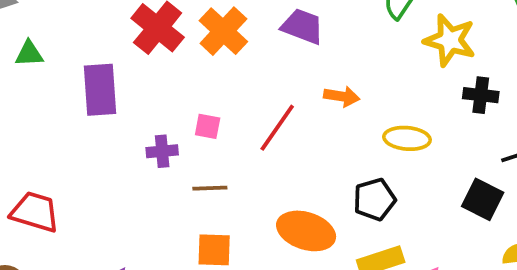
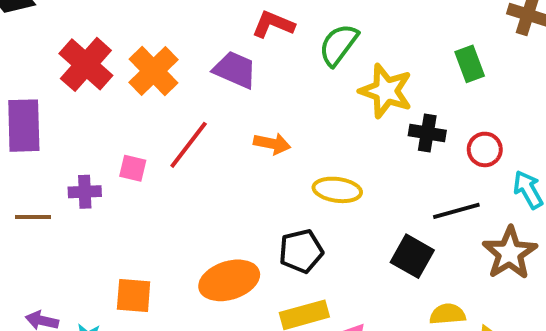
black cross: (481, 95) -> (427, 133), moved
red line: (277, 128) -> (189, 145), moved
brown line: (210, 188) -> (33, 217), moved
orange ellipse: (306, 231) -> (229, 280), turned -38

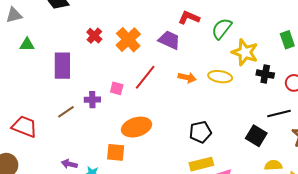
red cross: (86, 64) -> (94, 36), size x0.6
yellow ellipse: (337, 190) -> (220, 77), moved
brown line: (33, 217) -> (66, 112), turned -36
orange ellipse: (229, 280) -> (136, 127), moved

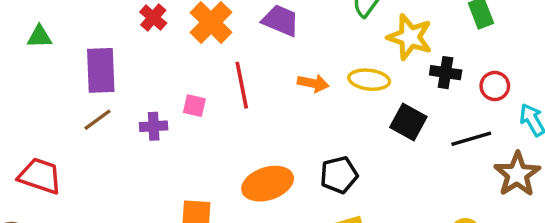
red line: (145, 77) -> (242, 85), turned -48
brown line: (66, 112) -> (98, 120), moved
orange ellipse: (136, 127) -> (268, 184), moved
black square: (256, 136) -> (408, 122), moved

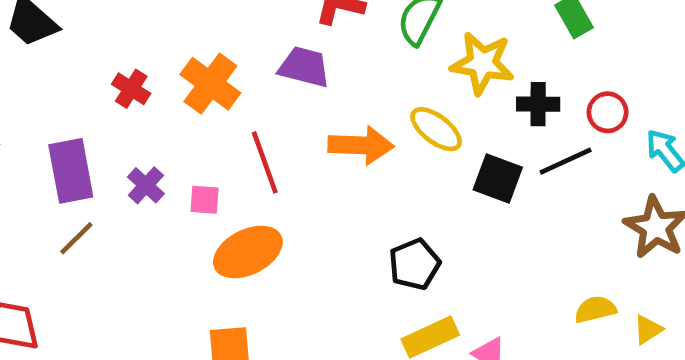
yellow ellipse: (369, 80) -> (436, 129), turned 39
orange arrow: (313, 83) -> (361, 145), size x1.5
purple cross: (154, 126) -> (146, 185), moved, turned -36
black line: (471, 139) -> (566, 161), moved
orange ellipse: (268, 184) -> (248, 252), moved

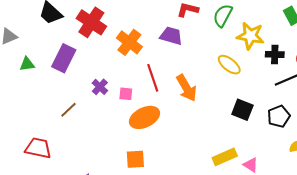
red cross: (131, 89) -> (91, 22), moved, size x1.8
orange arrow: (361, 145) -> (186, 88), moved, turned 56
purple rectangle: (71, 171) -> (64, 58), moved, turned 36
black square: (498, 178) -> (242, 110), moved
black pentagon: (414, 264) -> (279, 116), moved

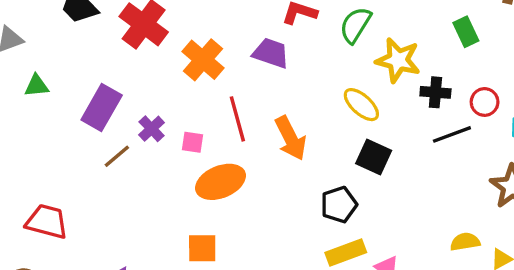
purple rectangle: (64, 58) -> (102, 107), moved
brown line: (68, 110) -> (117, 156), moved
black square: (242, 110) -> (374, 157), moved
black pentagon: (279, 116) -> (339, 205), moved

